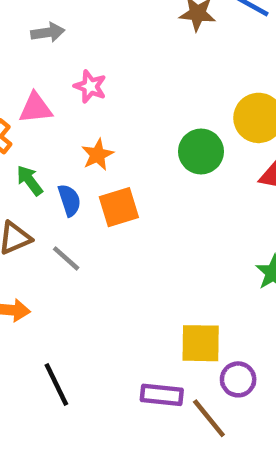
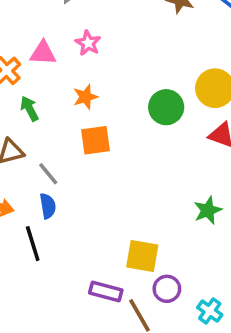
blue semicircle: (69, 200) -> (48, 206), moved
black line: (56, 385) -> (33, 244), moved

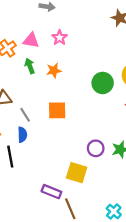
green arrow: (29, 109) -> (30, 66), moved
orange square: (96, 140) -> (57, 110), moved
purple circle: (167, 289) -> (96, 148), moved

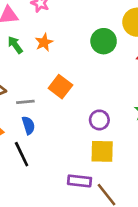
orange square: (57, 110) -> (60, 87), turned -36
gray line: (25, 115) -> (25, 102), turned -48
purple circle: (96, 148) -> (99, 120), moved

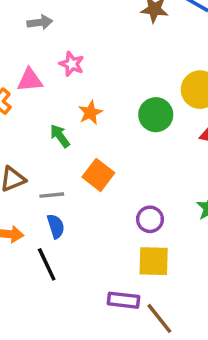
orange star: (44, 42) -> (90, 113), moved
green arrow: (15, 45) -> (60, 136), moved

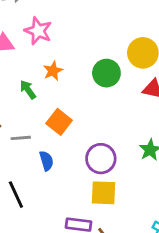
pink star: (72, 64) -> (38, 31), size x1.4
purple circle: (150, 219) -> (101, 159), size x1.4
blue semicircle: (56, 226) -> (46, 161), moved

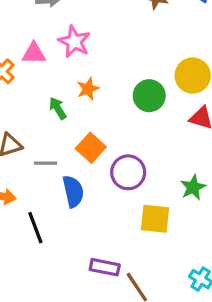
purple circle: (101, 159) -> (128, 172), moved
blue semicircle: (46, 161) -> (73, 191), size x1.4
yellow square: (103, 193) -> (155, 219), moved

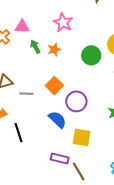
pink star: (74, 42) -> (63, 22), moved
green arrow: (58, 108) -> (35, 47), moved
blue semicircle: (73, 191) -> (57, 120), moved, turned -36
yellow square: (155, 219) -> (82, 137), moved

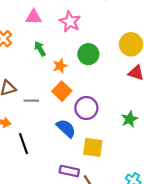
pink triangle: (22, 27) -> (34, 17), moved
orange star: (54, 50) -> (60, 66), moved
green circle: (91, 55) -> (88, 54), moved

